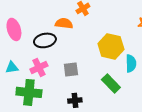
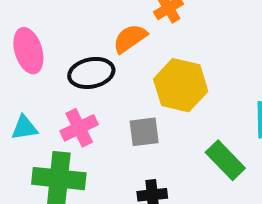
orange semicircle: (64, 23) -> (130, 38), turned -42
yellow hexagon: (111, 46) -> (181, 85), moved

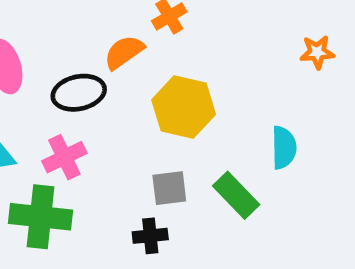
gray square: (144, 132) -> (169, 188), moved

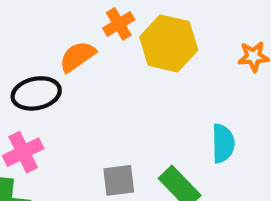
yellow hexagon: (184, 107) -> (169, 43), moved

